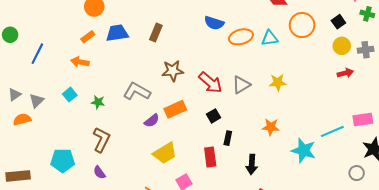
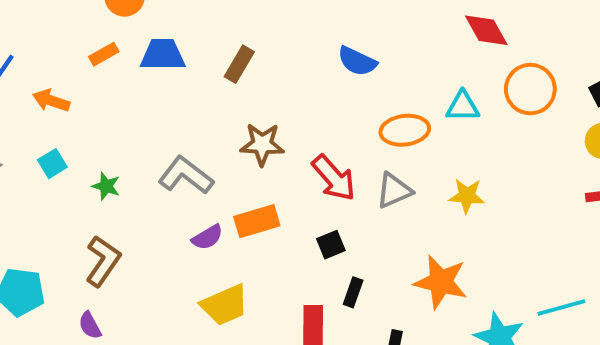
orange ellipse: (241, 37) -> (405, 130), moved
orange arrow: (80, 62) -> (51, 101), moved
orange star: (271, 127) -> (441, 282), size x1.5

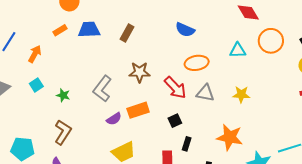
orange arrow: (51, 101) -> (35, 54), turned 102
orange ellipse: (405, 130) -> (197, 63), moved
gray L-shape: (186, 175) -> (102, 89), turned -88
gray triangle: (394, 191) -> (205, 93), turned 36

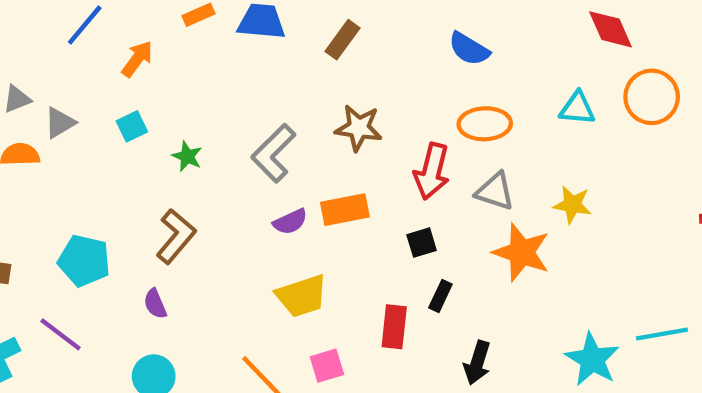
red arrow: (175, 88) -> (432, 171), turned 50
orange star: (230, 137) -> (522, 252), moved

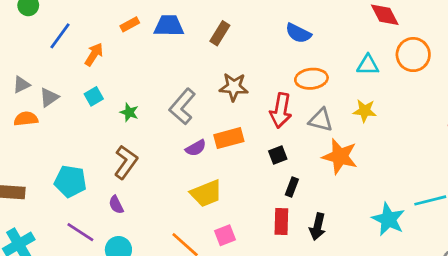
yellow star: (572, 205) -> (365, 111), moved
red rectangle: (394, 327) -> (281, 221), moved
purple line: (61, 334) -> (80, 232), moved

